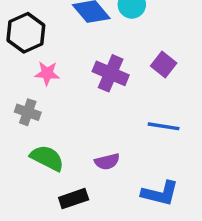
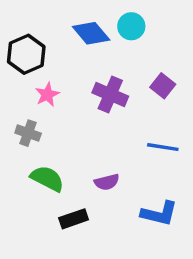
pink star: (47, 73) -> (47, 95), turned -30

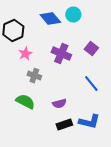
gray cross: (28, 133) -> (34, 76), moved
blue line: (163, 147) -> (91, 84), turned 42
black rectangle: (74, 219) -> (64, 125), moved

